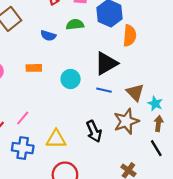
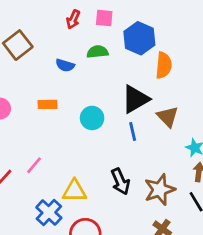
blue line: (104, 90) -> (133, 131), turned 64
brown triangle: (135, 92) -> (168, 117), moved
brown star: (126, 121) -> (160, 190), moved
blue cross: (23, 148) -> (49, 213), moved, turned 35

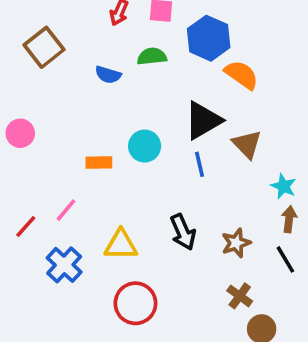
orange semicircle: (164, 65) -> (241, 75), turned -60
orange rectangle: (47, 104) -> (99, 162), moved
brown star: (160, 190) -> (236, 243), size x0.7
blue cross: (49, 213) -> (64, 265), moved

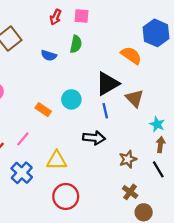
blue hexagon: (209, 38) -> (156, 33), moved
green semicircle: (152, 56) -> (76, 44), turned 108
orange rectangle: (99, 162) -> (43, 110), turned 35
black arrow: (183, 232) -> (94, 138), moved, turned -60

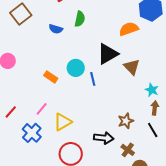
orange semicircle: (131, 55) -> (129, 29), turned -54
blue line: (105, 111) -> (93, 79), moved
black arrow: (94, 138) -> (104, 138), moved
pink line: (23, 139) -> (42, 109), moved
yellow triangle: (57, 160) -> (63, 122), turned -30

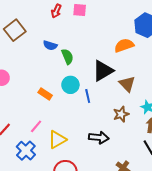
green semicircle: (80, 19) -> (67, 57), moved, turned -35
brown star: (126, 121) -> (121, 114), moved
black arrow: (104, 138) -> (99, 137), moved

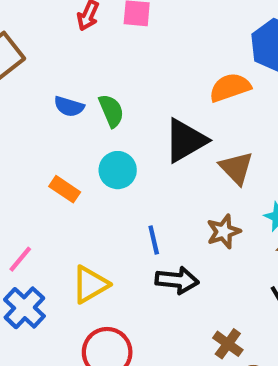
blue semicircle: (50, 45) -> (69, 107), moved
blue line: (88, 96) -> (154, 240), moved
pink line: (36, 126) -> (20, 259), moved

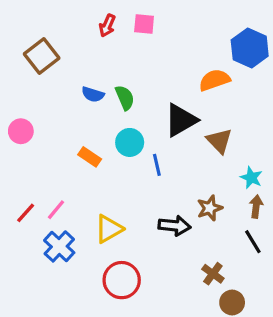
brown star: (224, 232) -> (210, 208), moved
blue line: (154, 240) -> (157, 165), moved

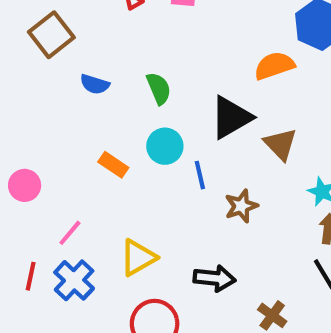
blue semicircle: (93, 94) -> (95, 84), moved
pink circle: (21, 131) -> (25, 185), moved
brown star: (210, 208) -> (241, 206), moved
red line: (26, 213) -> (31, 276), moved, turned -30
black arrow: (174, 226) -> (214, 278), moved

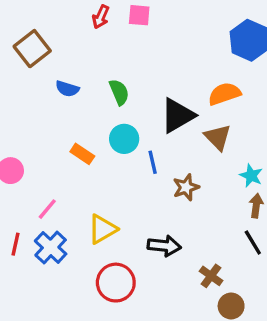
orange semicircle: (274, 66) -> (224, 94), moved

